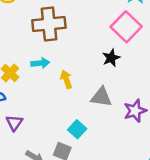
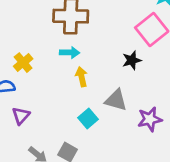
cyan arrow: (40, 63) -> (70, 53), moved
cyan square: (77, 129) -> (88, 118), moved

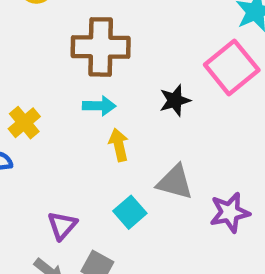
black star: (132, 60) -> (175, 100), moved
purple triangle: (21, 116) -> (62, 226), moved

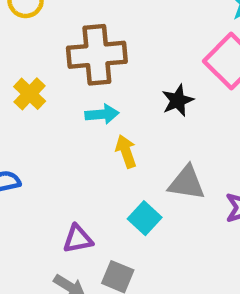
yellow cross: (24, 123) -> (30, 94), moved
purple triangle: (62, 226) -> (78, 239), turned 44

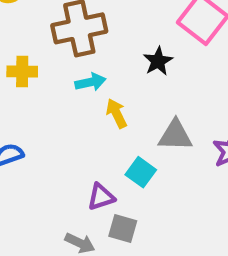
yellow cross: (30, 94) -> (22, 71), turned -36
purple triangle: (78, 239) -> (101, 197), moved

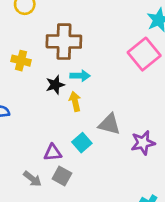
black star: (158, 61) -> (55, 85), moved
cyan arrow: (90, 82) -> (80, 76), moved

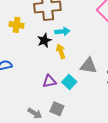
purple triangle: (53, 152) -> (49, 81), moved

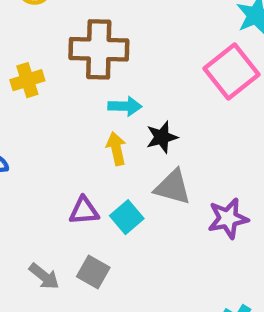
yellow cross: (17, 25) -> (27, 80), turned -32
black star: (44, 40) -> (162, 137), moved

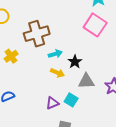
yellow arrow: (116, 149) -> (57, 73), turned 144

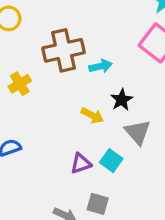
cyan arrow: (55, 54) -> (101, 66), moved
gray triangle: (86, 81) -> (138, 132), turned 48

